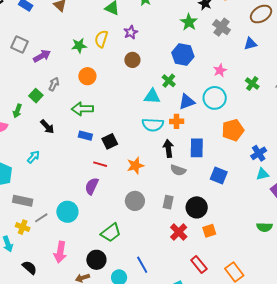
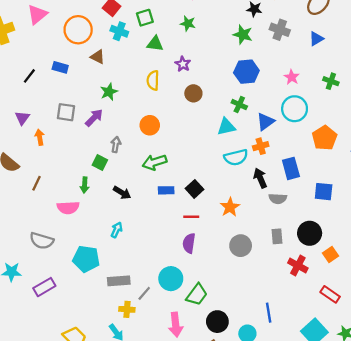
green star: (79, 46) -> (109, 92), moved
green trapezoid: (111, 233) -> (197, 295), moved
blue line: (142, 265) -> (269, 313), turned 36

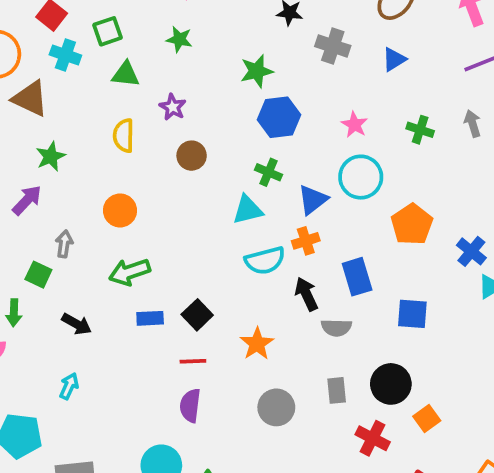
green star: (243, 35) -> (257, 71), moved, turned -30
brown triangle: (98, 57) -> (30, 99), size x1.5

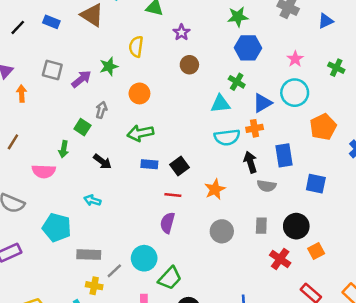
yellow semicircle: (124, 136) -> (136, 47), moved
green star: (51, 156) -> (109, 66), moved
cyan arrow: (69, 386) -> (92, 200), turned -105

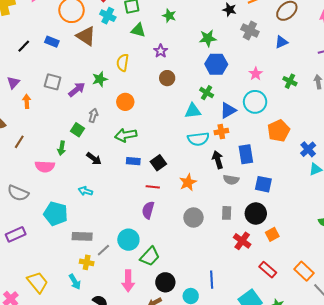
blue square: (316, 184) -> (263, 184), moved

